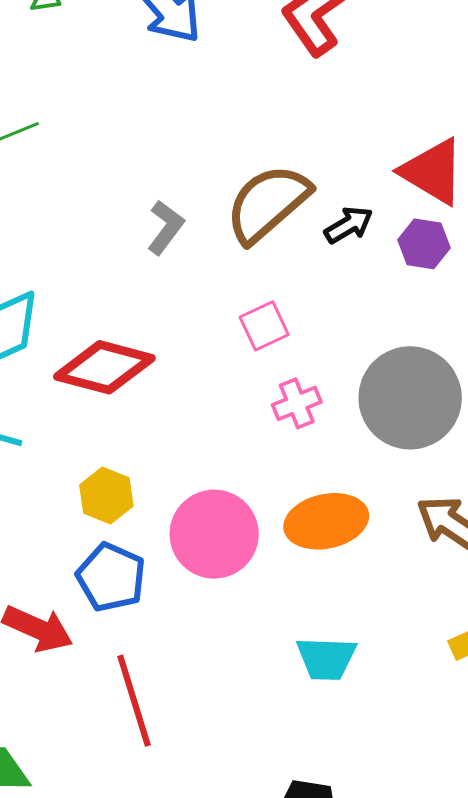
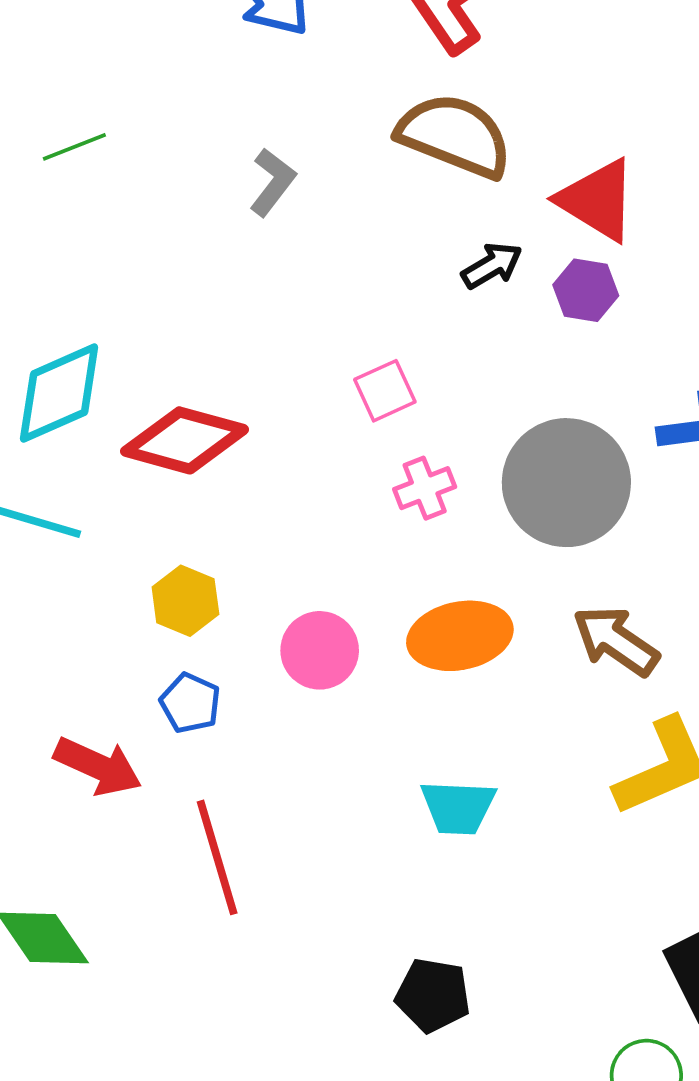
brown semicircle: (268, 203) -> (455, 135), moved, turned 62
gray L-shape: (166, 227) -> (273, 182), moved
pink circle: (214, 534) -> (320, 650), size x0.7
blue pentagon: (111, 577) -> (190, 703), size x0.7

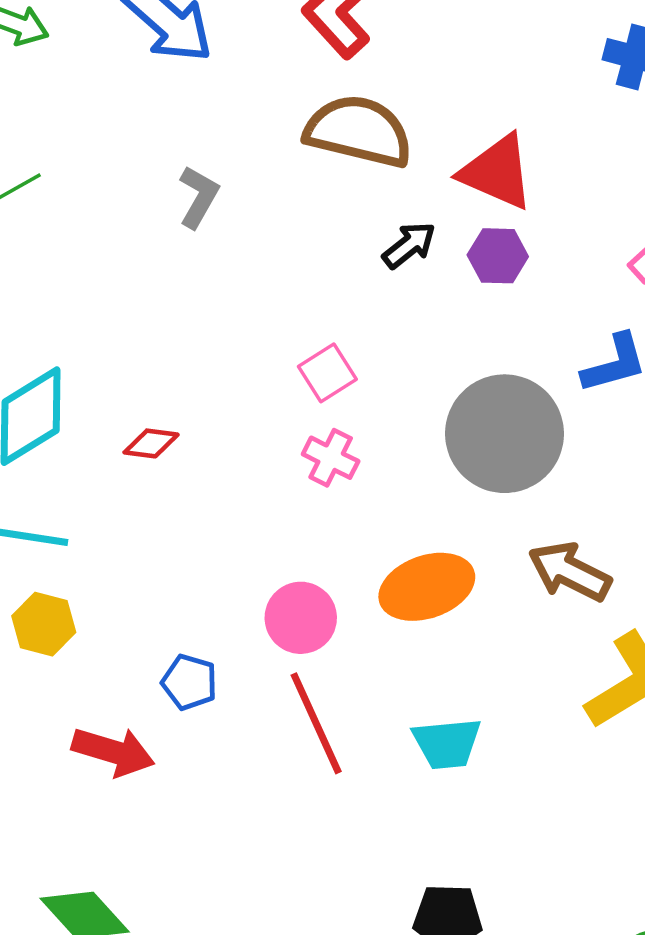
red diamond: (185, 440) -> (151, 443), size x0.5
pink cross: (425, 488) -> (331, 458), moved, turned -34
yellow hexagon: (185, 601) -> (44, 624), moved
red line: (217, 857) -> (316, 723), moved

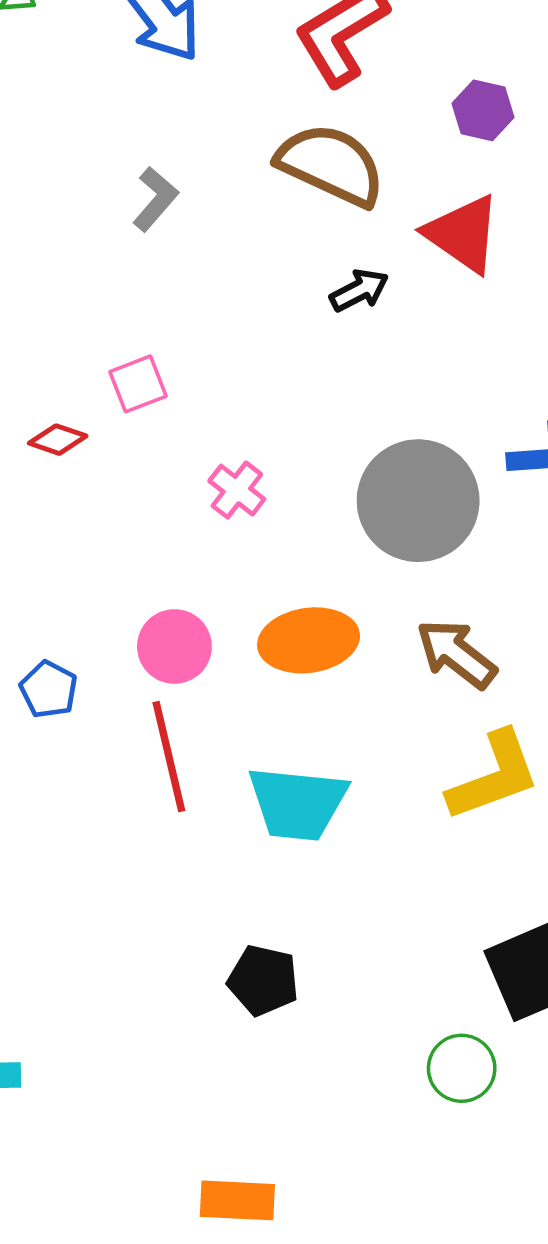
purple hexagon: (498, 256) -> (483, 110), moved
pink square: (327, 373) -> (138, 384), moved
cyan trapezoid: (447, 743) -> (297, 803), size x1.4

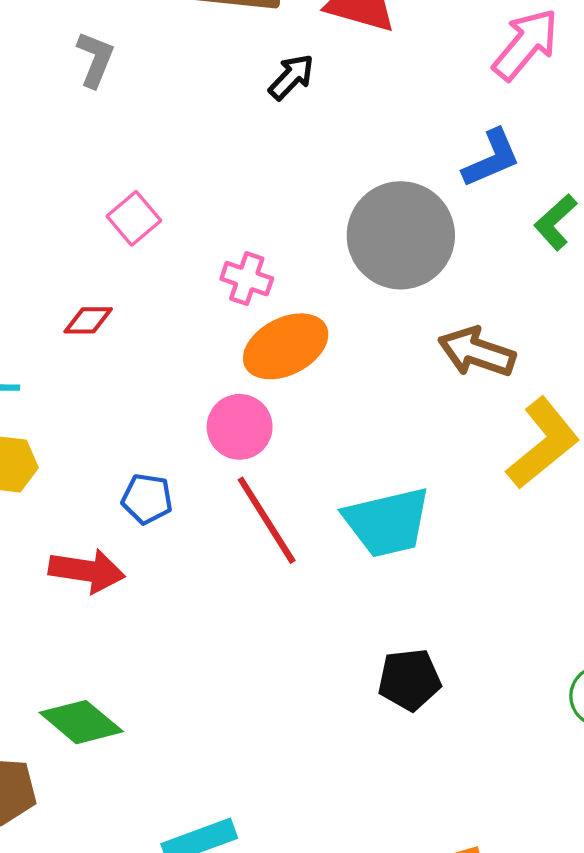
red diamond: (58, 440) -> (88, 320), moved
orange ellipse: (309, 640) -> (286, 346), moved

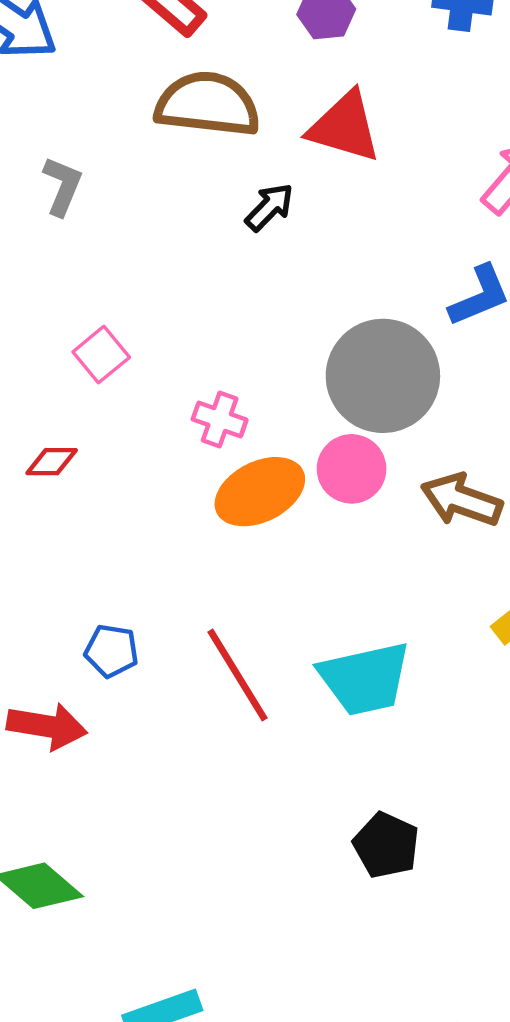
pink circle: (240, 427) -> (352, 469), moved
black pentagon: (409, 680) -> (386, 845), turned 30

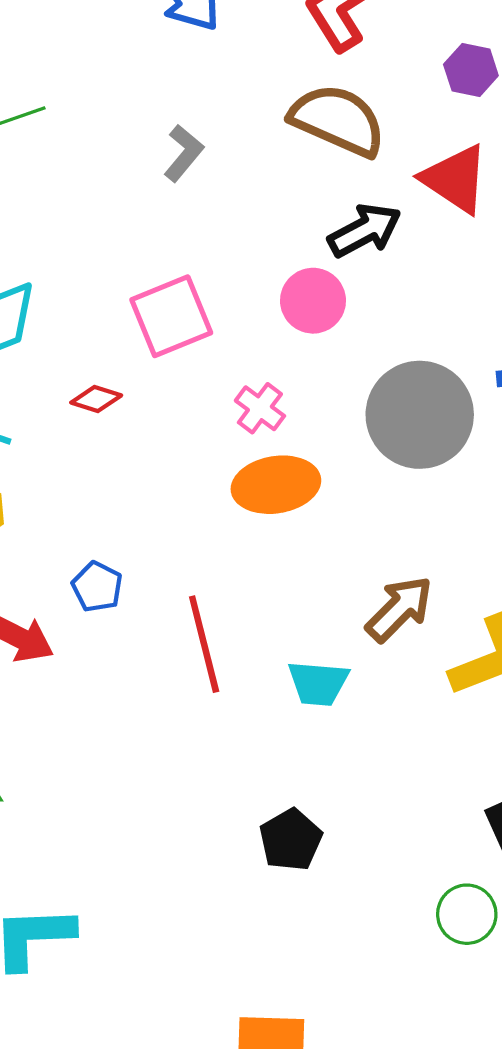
black arrow: (269, 207) -> (365, 230), size x1.4
pink square: (101, 355) -> (171, 316), size x1.6
pink circle: (352, 469) -> (313, 301), moved
brown arrow: (461, 500) -> (399, 609), moved, turned 98
cyan trapezoid: (365, 679) -> (318, 683), size x0.7

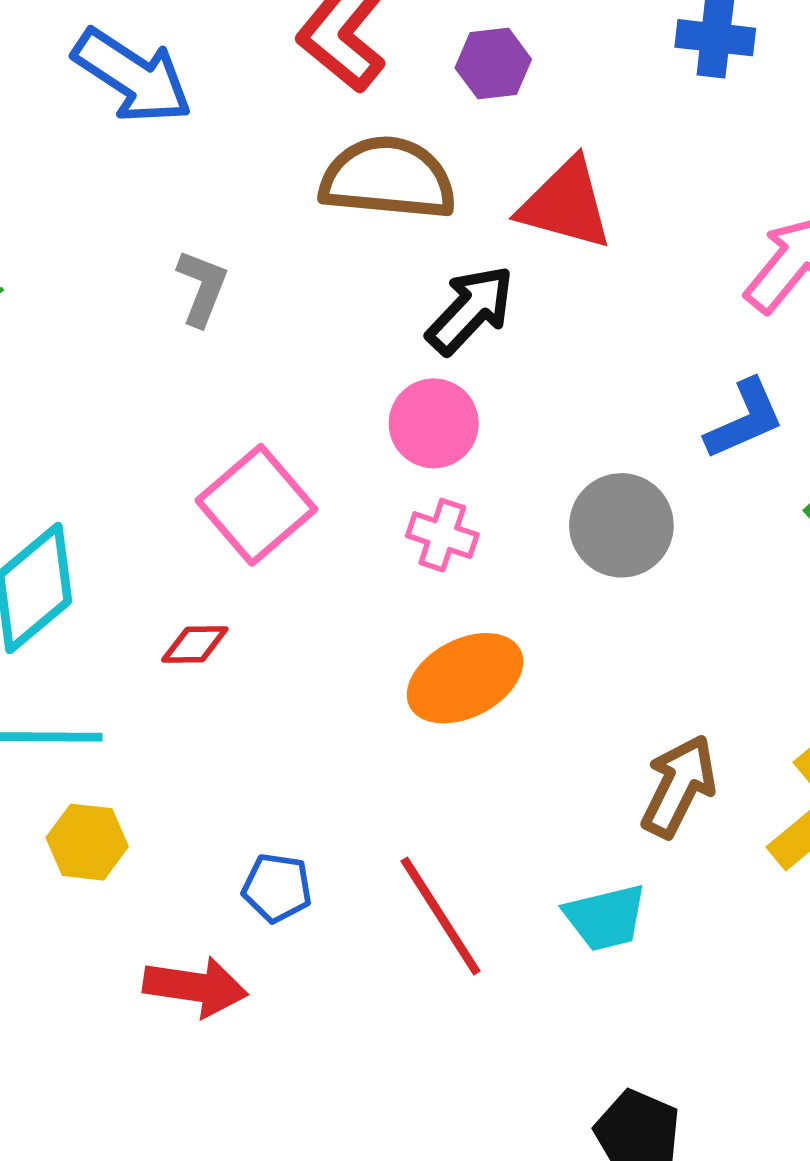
purple hexagon: (471, 70) -> (493, 64), moved
pink cross: (260, 408) -> (442, 535), moved
gray circle: (420, 415) -> (621, 525), size x0.7

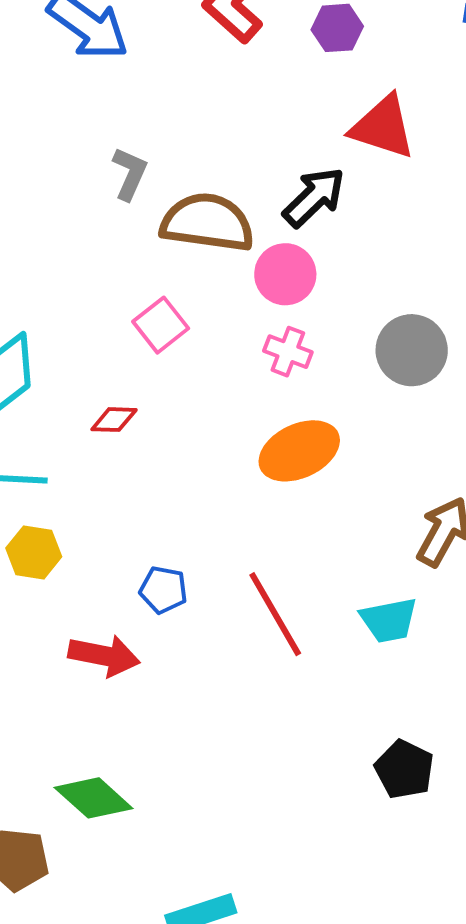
brown semicircle: (388, 178) -> (207, 223), moved
pink square: (256, 505) -> (161, 325), size x0.7

